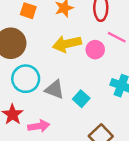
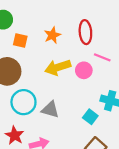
cyan square: (81, 99) -> (90, 117), moved

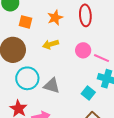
pink line: (102, 57) -> (101, 58), moved
yellow arrow: (58, 67) -> (51, 44), moved, size x0.7

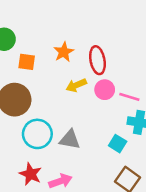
red ellipse: (85, 15) -> (97, 60), moved
yellow arrow: (51, 44) -> (76, 85), moved

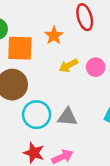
red ellipse: (97, 60) -> (85, 17), moved
orange square: (27, 62) -> (20, 48), size x1.6

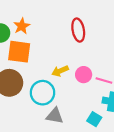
orange star: (54, 36) -> (22, 26), moved
cyan circle: (37, 115) -> (43, 93), moved

